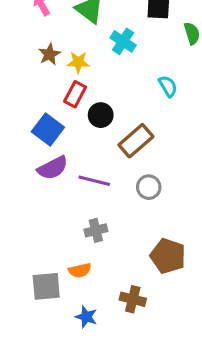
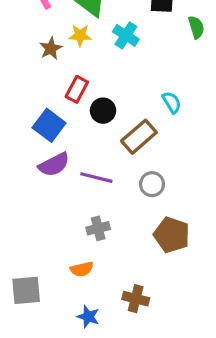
yellow star: (78, 62) -> (80, 35), moved
cyan semicircle: (168, 86) -> (172, 102), moved
brown pentagon: (168, 256) -> (172, 235), moved
gray square: (46, 286) -> (26, 290), moved

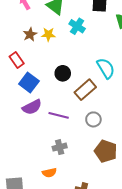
yellow star: (80, 35) -> (48, 34), moved
red rectangle: (77, 89) -> (17, 60), moved, turned -63
cyan semicircle: (172, 102) -> (106, 68), size x1.5

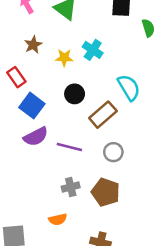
cyan cross: (77, 26) -> (93, 50), moved
yellow star: (48, 34) -> (64, 58), moved
brown pentagon: (106, 151) -> (106, 192), moved

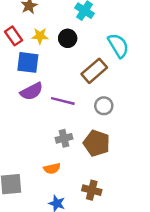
yellow star: (64, 58) -> (40, 36), moved
black circle: (75, 94) -> (68, 38), moved
blue square: (32, 106) -> (28, 62), turned -30

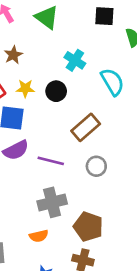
cyan semicircle: (118, 46) -> (112, 82), moved
gray cross: (64, 138) -> (52, 202), size x1.5
brown pentagon: (97, 143) -> (88, 227), moved

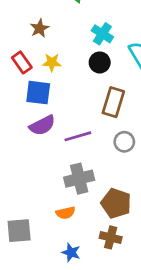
black circle: (56, 91) -> (100, 62), moved
brown rectangle: (86, 127) -> (113, 102), turned -32
purple line: (51, 161) -> (78, 136), turned -30

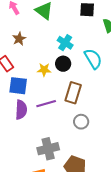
yellow star: (52, 62) -> (44, 70), moved
purple semicircle: (42, 125) -> (21, 110), turned -60
purple line: (78, 136) -> (46, 104), moved

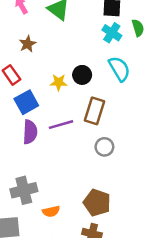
cyan cross: (65, 43) -> (112, 33), moved
blue square: (18, 86) -> (26, 102), turned -36
gray cross: (48, 149) -> (24, 190), moved

